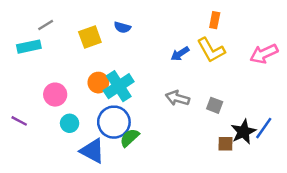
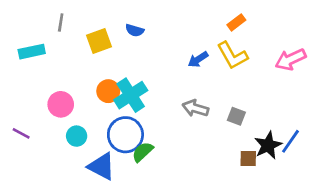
orange rectangle: (215, 20) -> (236, 22), turned 42
gray line: (46, 25) -> (61, 22), moved, turned -49

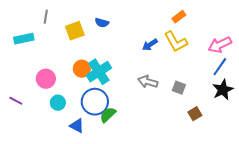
blue line: (291, 141) -> (220, 67), moved
black star: (268, 145) -> (223, 90), moved
brown square: (248, 158) -> (195, 114), moved, turned -32
blue triangle: (102, 166) -> (77, 126), size x0.7

